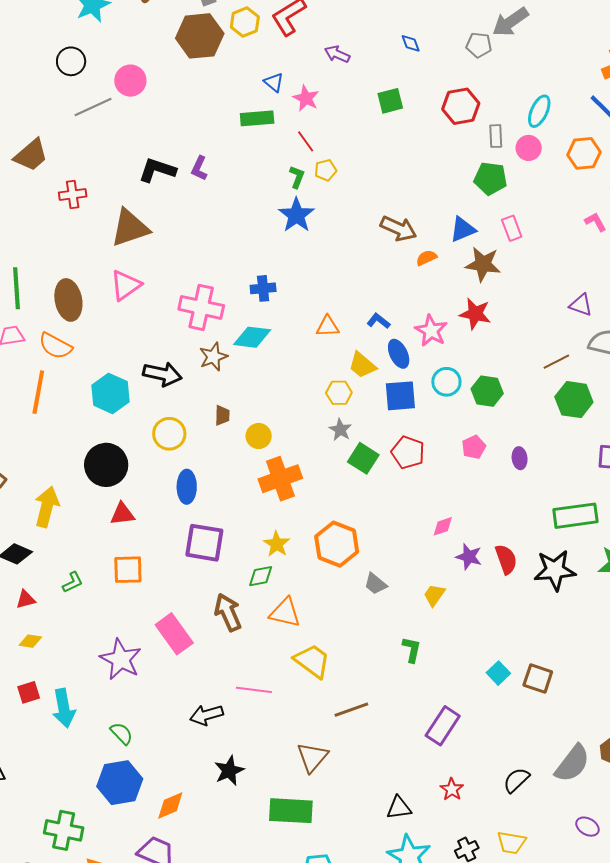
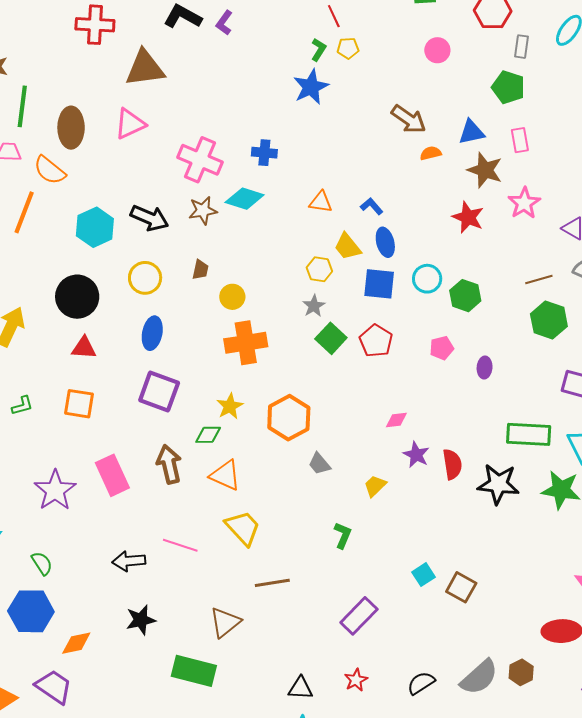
pink circle: (529, 148) -> (437, 50), moved
red cross: (73, 194) -> (95, 25), size x1.4
pink star: (431, 331) -> (524, 203), moved

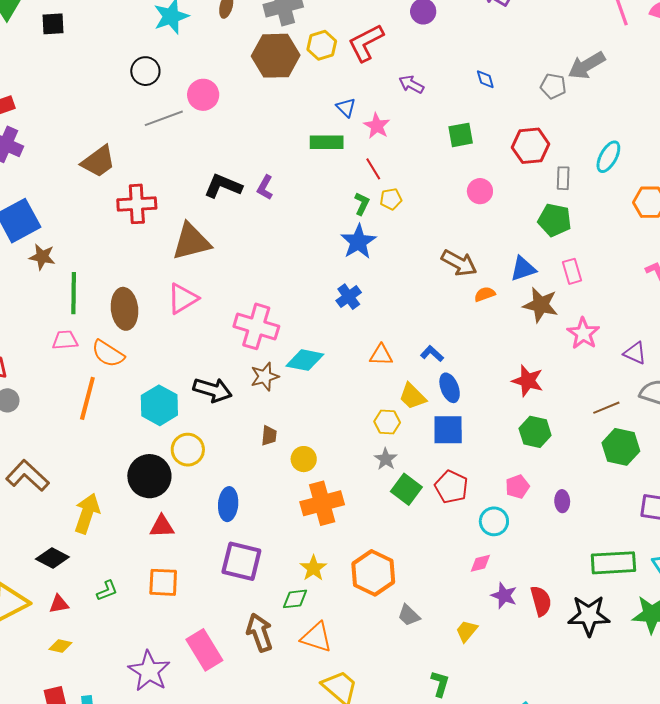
blue cross: (264, 153) -> (349, 297), moved, turned -35
red star: (468, 217) -> (528, 381), moved
yellow circle: (145, 278) -> (188, 450), moved
cyan circle: (427, 279) -> (494, 521), moved

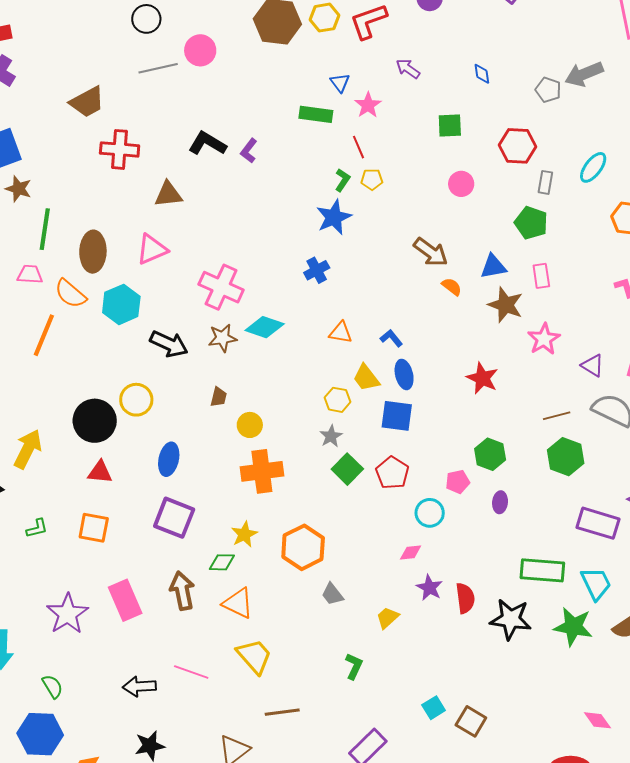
brown triangle: (191, 242) -> (168, 194), size x0.7
orange semicircle: (485, 294) -> (452, 287), turned 50
cyan hexagon: (159, 405) -> (121, 304), moved
green hexagon: (535, 432) -> (490, 454), moved

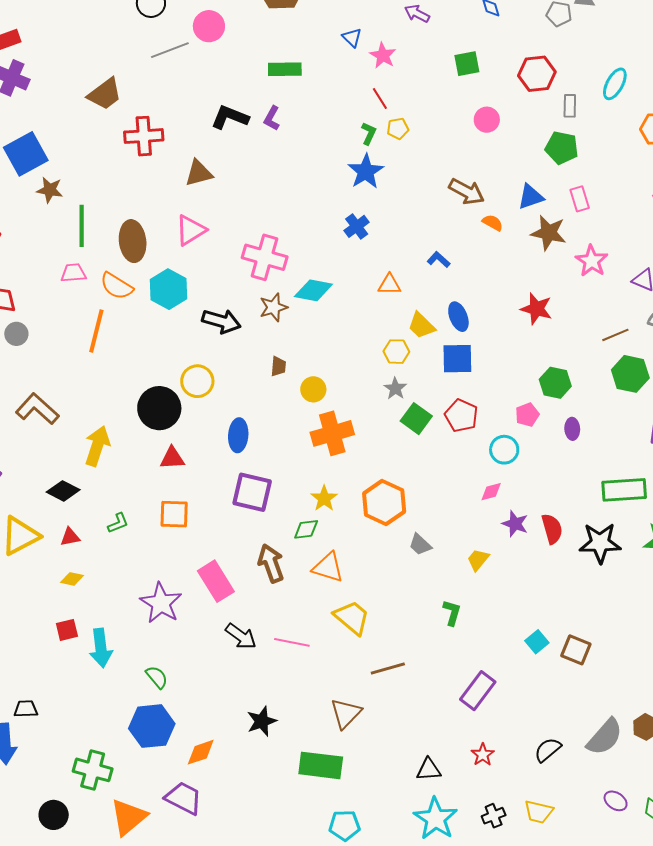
green rectangle: (316, 114) -> (285, 69), moved
blue L-shape: (391, 338) -> (439, 260), moved
black arrow: (139, 686) -> (241, 636), moved, turned -132

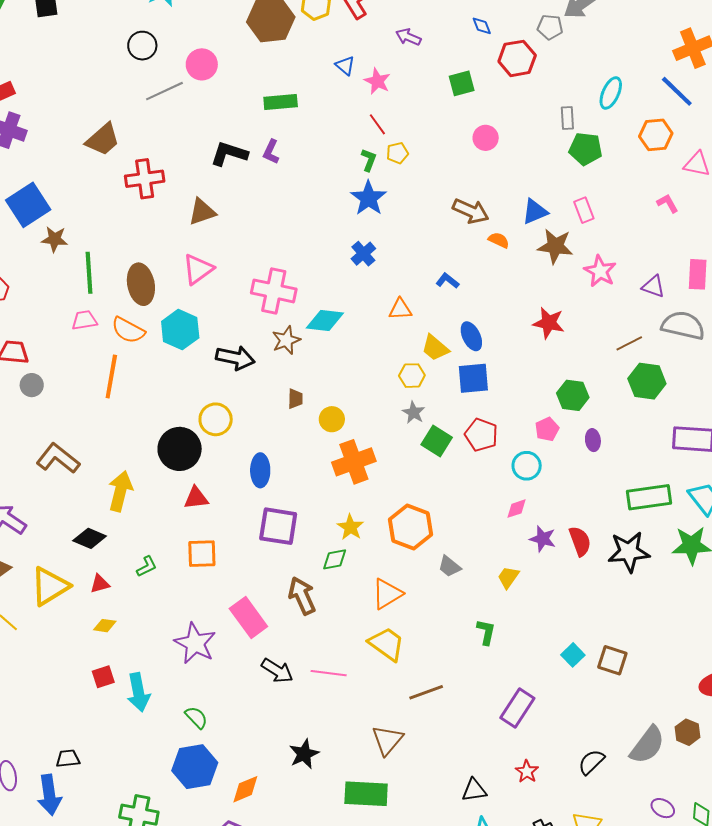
red hexagon: (537, 74) -> (517, 58), moved
green pentagon: (562, 148) -> (586, 149), moved
orange triangle: (328, 567) -> (387, 594), moved, turned -44

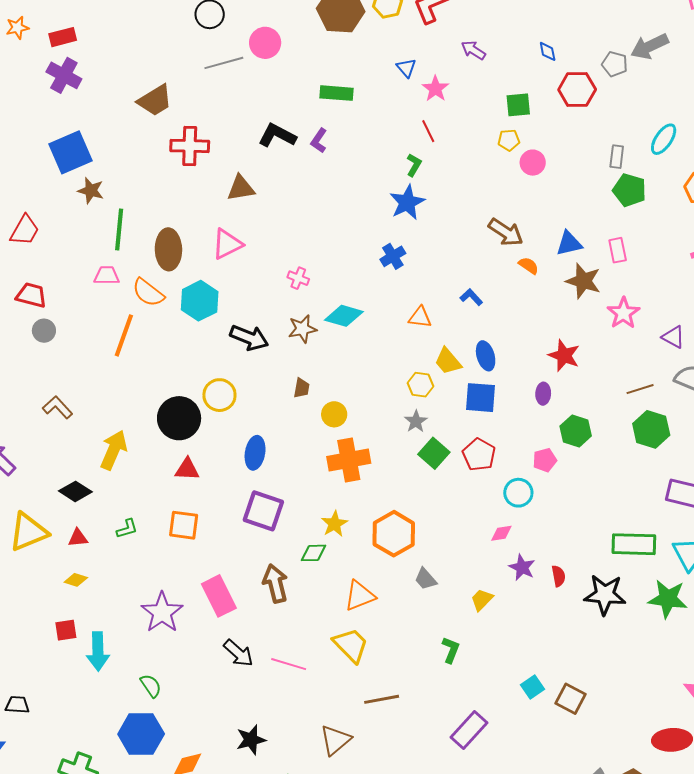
yellow pentagon: (397, 153) -> (509, 140), moved
pink cross: (274, 291) -> (298, 278), size x0.5
purple ellipse: (593, 440) -> (543, 394), moved
brown L-shape: (58, 458) -> (58, 407), size x0.7
red semicircle: (580, 541) -> (558, 576), size x0.7

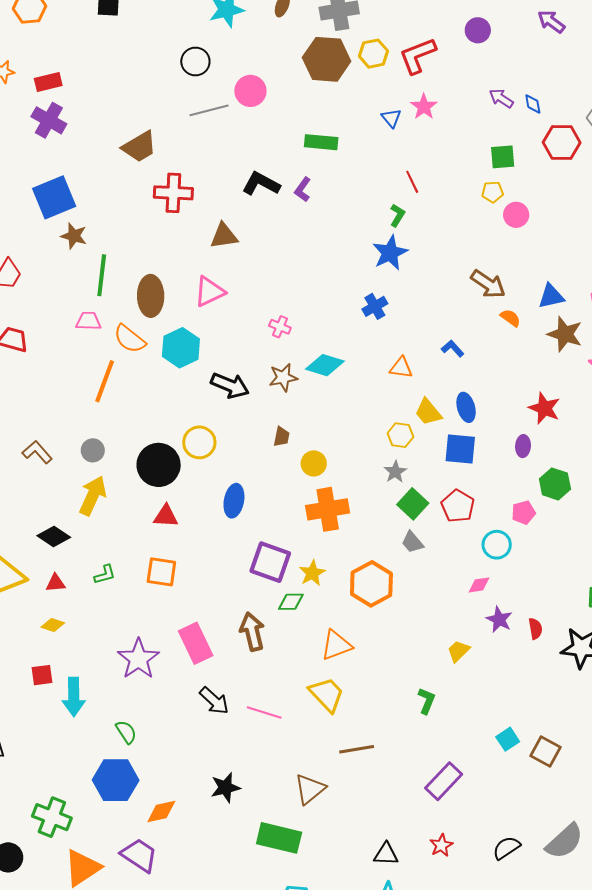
purple arrow: (473, 50) -> (501, 98), moved
pink star: (435, 89) -> (424, 107), moved
gray circle: (44, 331) -> (93, 450), moved
purple square: (263, 511) -> (270, 562), moved
gray trapezoid: (426, 579) -> (412, 542), moved

